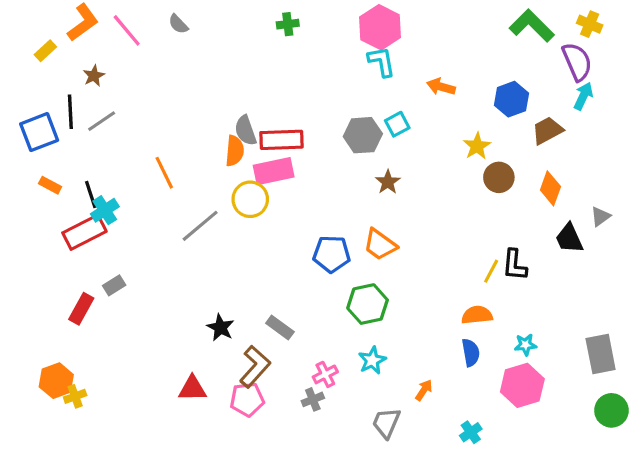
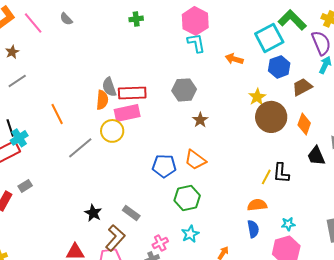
cyan square: (397, 124) -> (269, 38), moved, size x1.8
brown circle: (499, 177) -> (271, 117), size x1.6

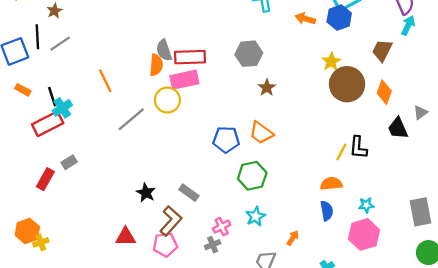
blue hexagon: (279, 67) -> (339, 18), moved
brown trapezoid: (302, 87) -> (382, 50), turned -35

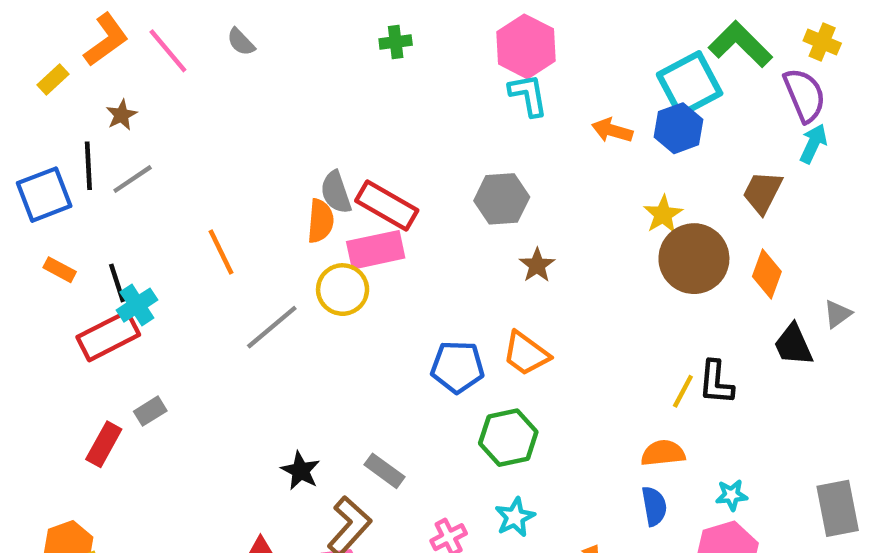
red rectangle: (190, 57) -> (387, 206), turned 32

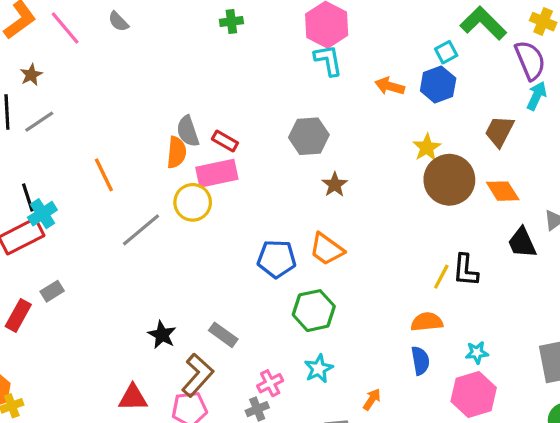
cyan square: (690, 84) -> (446, 52), size x0.5
red rectangle: (387, 206) -> (225, 141), size x0.6
orange diamond: (767, 274) -> (503, 191), turned -52

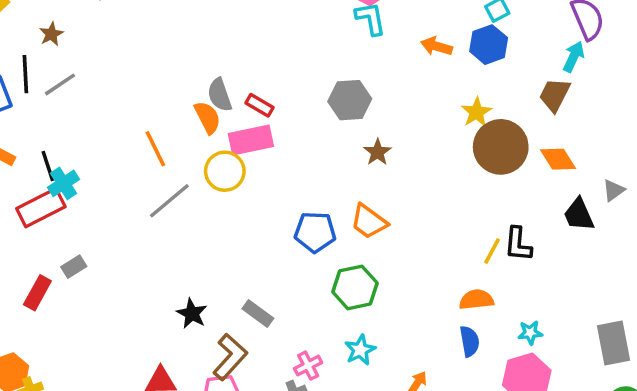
cyan arrow: (537, 96) -> (574, 57), moved
orange semicircle: (176, 152) -> (207, 117), turned -32
orange line: (104, 175) -> (155, 149), moved

